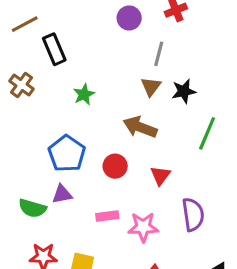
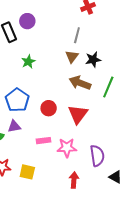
purple circle: (129, 18) -> (27, 21), moved
brown arrow: (140, 127) -> (80, 83), moved
red triangle: (160, 175) -> (78, 114), size x1.5
purple semicircle: (193, 214) -> (97, 156), moved

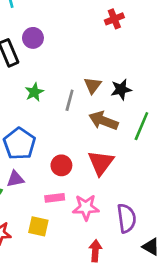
gray line: (77, 35) -> (70, 100), moved
red circle: (49, 108) -> (61, 165), moved
yellow square: (27, 172) -> (38, 226), moved

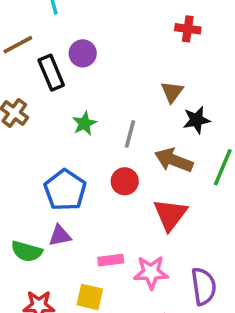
red cross: (114, 19) -> (188, 29), turned 30
brown triangle: (93, 85) -> (172, 92), moved
red circle: (61, 165) -> (125, 181), moved

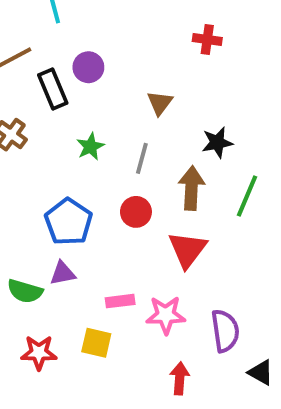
brown triangle: (172, 92) -> (160, 103), moved
brown arrow: (174, 160) -> (191, 188), turned 72

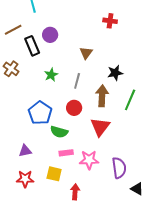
purple triangle: (63, 273) -> (25, 151), moved
green semicircle: (25, 291) -> (59, 132), moved
red arrow: (180, 378) -> (75, 192), moved

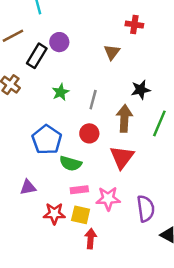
black rectangle: (32, 46) -> (37, 56), turned 54
brown triangle: (86, 53) -> (112, 52), moved
yellow square: (54, 174) -> (81, 215), moved
red star: (25, 179) -> (54, 214), moved

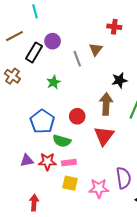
gray line: (93, 100) -> (77, 59), moved, turned -35
pink star: (108, 199) -> (99, 188), moved
red star: (54, 214) -> (47, 162), moved
red arrow: (91, 239) -> (34, 203), moved

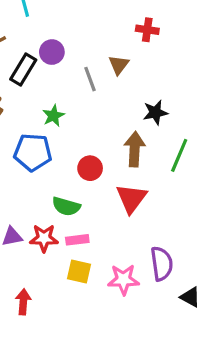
blue pentagon: (42, 121) -> (33, 152), moved, turned -30

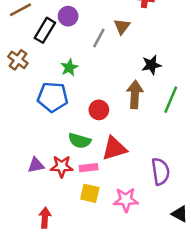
gray line: (90, 79) -> (99, 38), turned 48
red triangle: (131, 198) -> (114, 148), moved, turned 36
purple semicircle: (162, 264) -> (160, 172), moved

